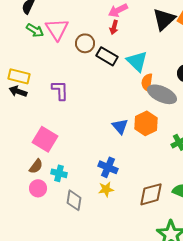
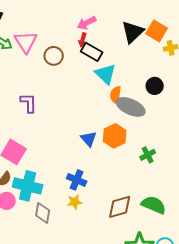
black rectangle: (107, 56) -> (92, 52), moved
cyan cross: (59, 173) -> (28, 186), size x1.8

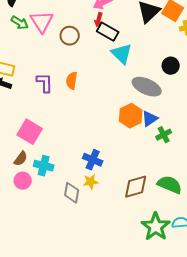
orange semicircle: (116, 95) -> (72, 81), moved
blue triangle: (89, 139) -> (150, 119), moved, turned 36
cyan cross: (28, 186) -> (44, 166), size x0.7
gray diamond: (43, 213) -> (72, 193), moved

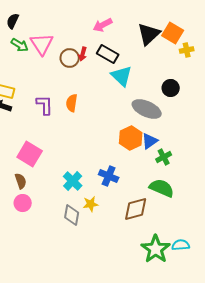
red arrow: (99, 20) -> (83, 54), moved
brown semicircle: (21, 159) -> (21, 181), turned -56
blue cross: (93, 160) -> (109, 176), moved
cyan cross: (44, 166) -> (73, 181), moved, turned 30
green semicircle: (170, 185) -> (162, 188), moved

